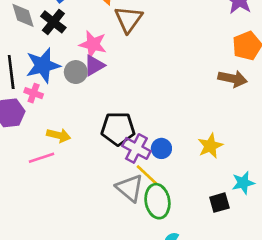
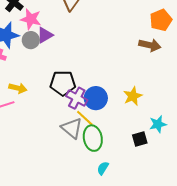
pink star: (93, 44) -> (31, 19), moved
blue circle: (161, 148) -> (96, 98), size x1.5

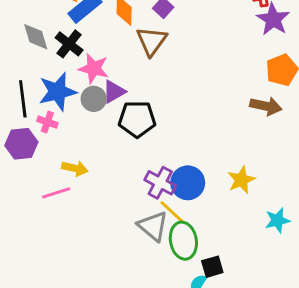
black pentagon: (63, 83) -> (137, 119), moved
black square: (140, 139) -> (212, 267), moved

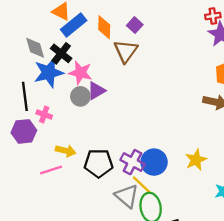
blue star: (58, 92) -> (49, 73), moved
black pentagon: (137, 119) -> (99, 163), moved

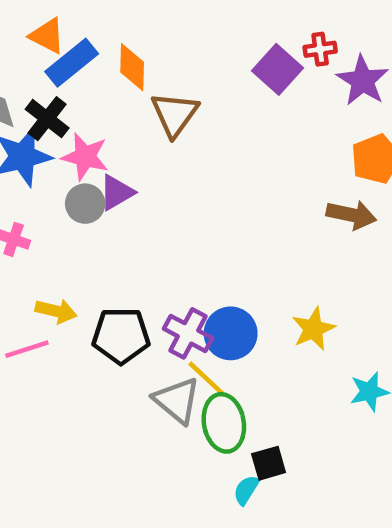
red cross: (213, 16) -> (320, 49), moved
purple square: (135, 25) -> (278, 69), moved, size x1.5

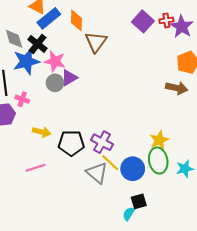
red cross: (320, 49) -> (166, 20), moved
blue circle: (231, 333) -> (133, 169), moved
pink line: (27, 349) -> (36, 168), moved
green ellipse: (224, 423) -> (158, 161), moved

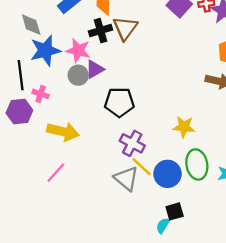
black cross: (38, 44) -> (101, 31), moved, turned 36
yellow arrow: (42, 132) -> (63, 132), size x1.5
yellow star: (159, 140) -> (184, 127), moved, turned 30
black pentagon: (71, 143) -> (119, 102), moved
pink line: (36, 168) -> (56, 173), turned -30

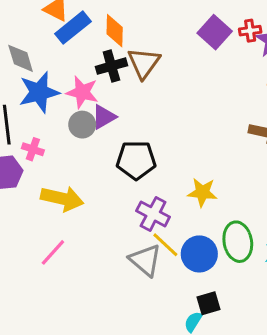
yellow star: (184, 127) -> (202, 192), moved

